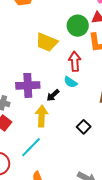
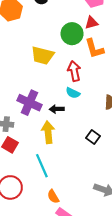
purple cross: (28, 85) -> (29, 103), turned 35
black arrow: (53, 95) -> (57, 109), turned 48
cyan line: (31, 147) -> (42, 166), turned -60

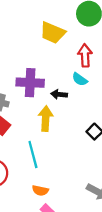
purple cross: (29, 103) -> (30, 83), turned -30
orange semicircle: (53, 197) -> (40, 191), turned -56

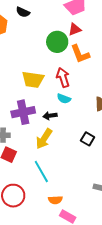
yellow trapezoid: (53, 33) -> (33, 80), moved
yellow arrow: (46, 119) -> (44, 139), turned -135

